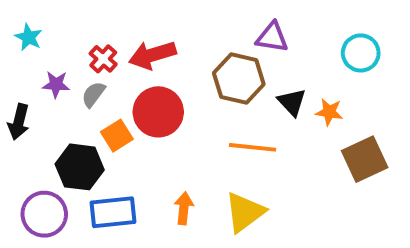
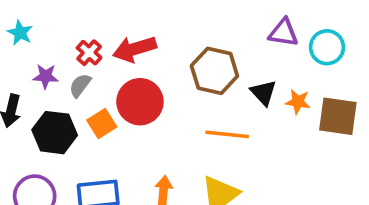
purple triangle: (272, 37) -> (283, 33), moved
brown square: (365, 159) -> (338, 116), moved, turned 33
black hexagon: (80, 167) -> (55, 133), moved

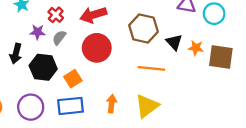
red cross: (89, 53) -> (56, 15), moved
orange square: (102, 123) -> (73, 79), moved

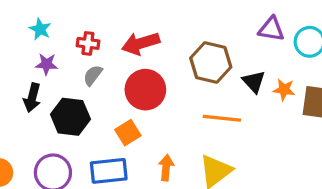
red cross: (56, 15) -> (88, 43), turned -35
purple star: (37, 32) -> (47, 64), moved
orange square: (73, 79) -> (128, 133), moved

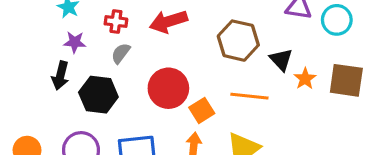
red circle: (145, 90) -> (168, 88), moved
orange star: (284, 90) -> (305, 79), moved, turned 30
orange square: (128, 133) -> (202, 110), moved

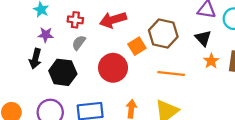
black triangle: (281, 60) -> (203, 38), moved
orange square: (202, 110) -> (137, 46), moved

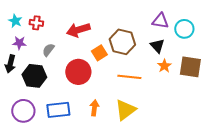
red cross: (75, 20) -> (36, 23), moved

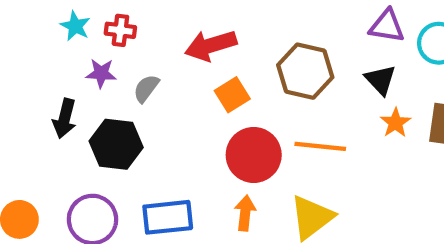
purple star: (19, 43) -> (101, 73), moved
orange square: (99, 53) -> (232, 95), moved
red circle: (78, 72) -> (254, 155), moved

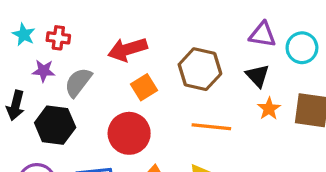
gray semicircle: (146, 88) -> (78, 82), size x1.4
red circle: (254, 155) -> (129, 133), moved

